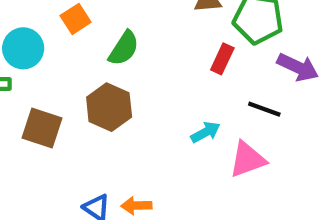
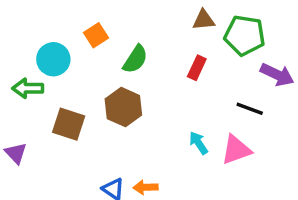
red rectangle: (222, 59) -> (197, 68), moved
cyan arrow: (206, 132) -> (199, 143), moved, turned -95

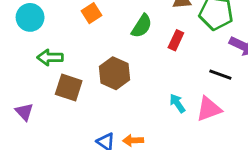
cyan circle: (53, 59) -> (30, 17), moved
green semicircle: (135, 59) -> (142, 26), moved
green arrow: (28, 88) -> (50, 57), moved

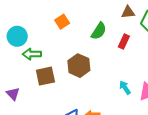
cyan circle: (30, 17) -> (17, 36), moved
brown square: (69, 88) -> (45, 76), turned -30

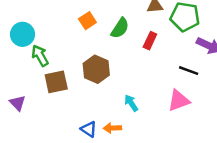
orange square: (62, 22) -> (87, 21), moved
green arrow: (32, 54) -> (40, 56), turned 60
cyan arrow: (125, 88) -> (131, 103), moved

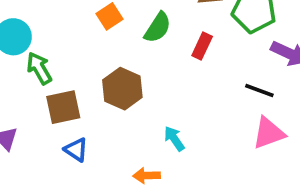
pink triangle: (179, 101) -> (269, 133), moved
blue triangle: (89, 129) -> (76, 150), moved

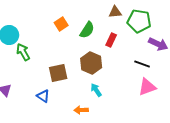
brown hexagon: (122, 89) -> (91, 63), moved
brown square: (63, 107) -> (58, 73), moved

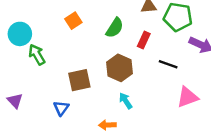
orange square: (61, 24) -> (73, 21), moved
black line: (142, 64) -> (168, 64), moved
blue triangle: (43, 96) -> (61, 108), turned 32

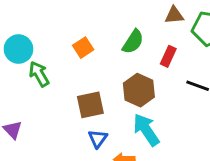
orange square: (73, 21) -> (83, 48), moved
cyan arrow: (126, 101) -> (146, 130), size x1.6
blue triangle: (61, 108) -> (98, 139), moved

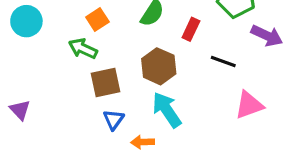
green arrow: (39, 74) -> (83, 49), moved, turned -35

